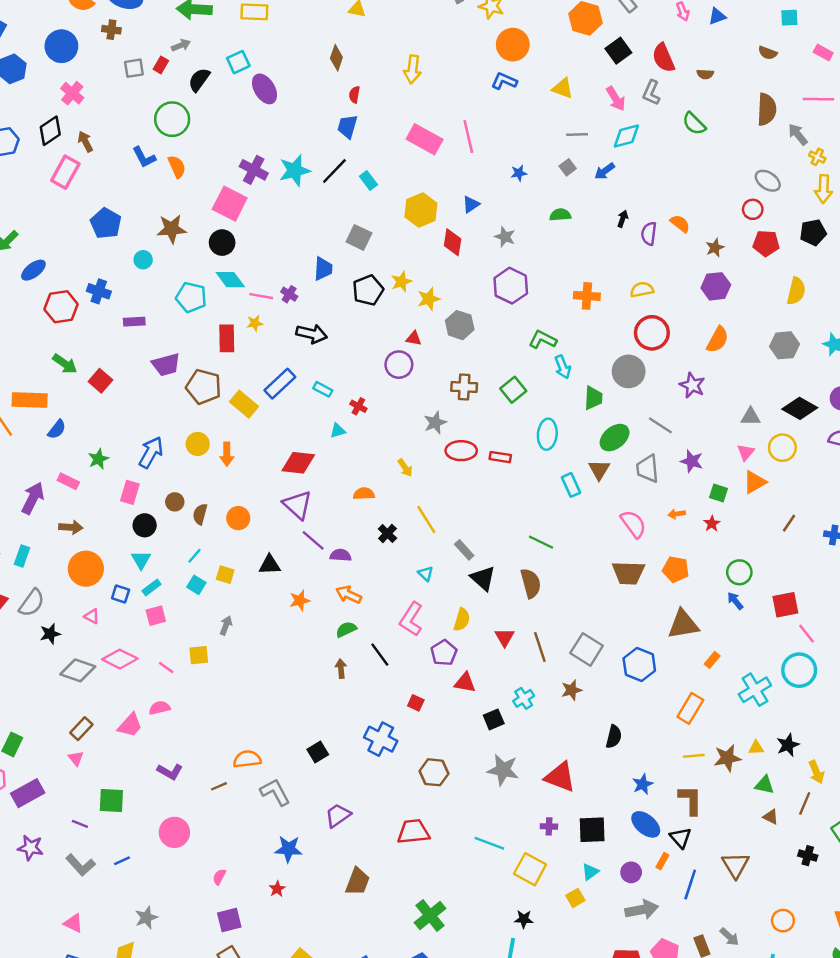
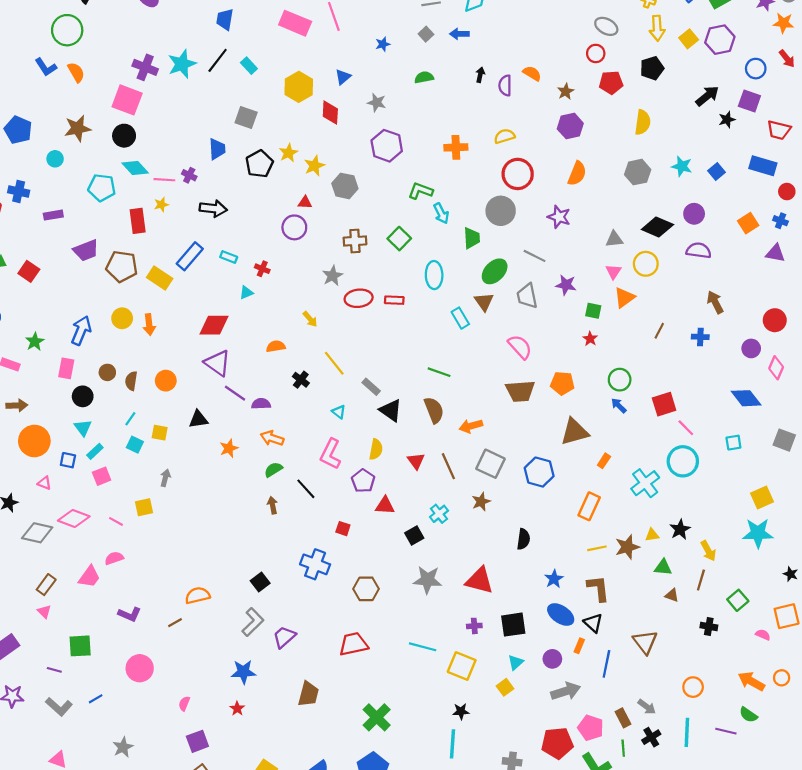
blue arrow: (605, 171) -> (459, 34), turned 42
orange arrow: (677, 514) -> (471, 426), moved, size x1.5
gray L-shape: (275, 792) -> (253, 622), moved, turned 80

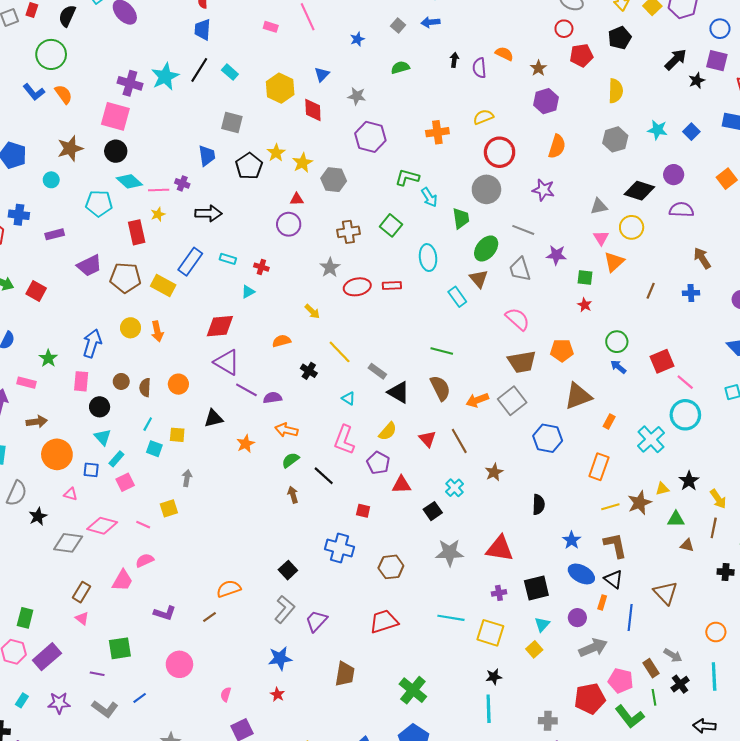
pink rectangle: (295, 23) -> (271, 27), size x0.5
yellow semicircle: (376, 449) -> (388, 431), turned 36
gray square: (490, 464) -> (512, 401), moved, turned 32

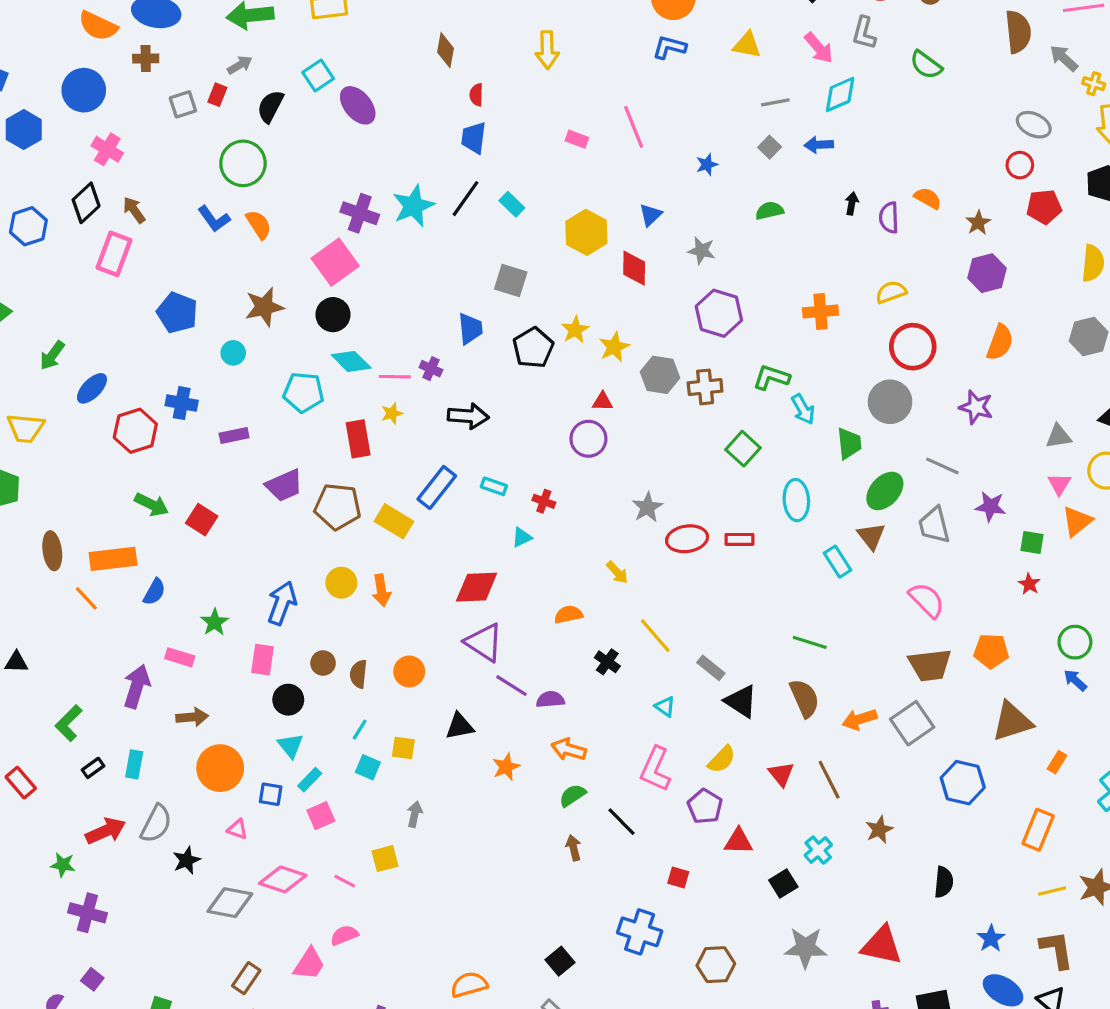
pink square: (115, 116) -> (335, 262), turned 36
brown cross: (348, 232) -> (705, 387), moved

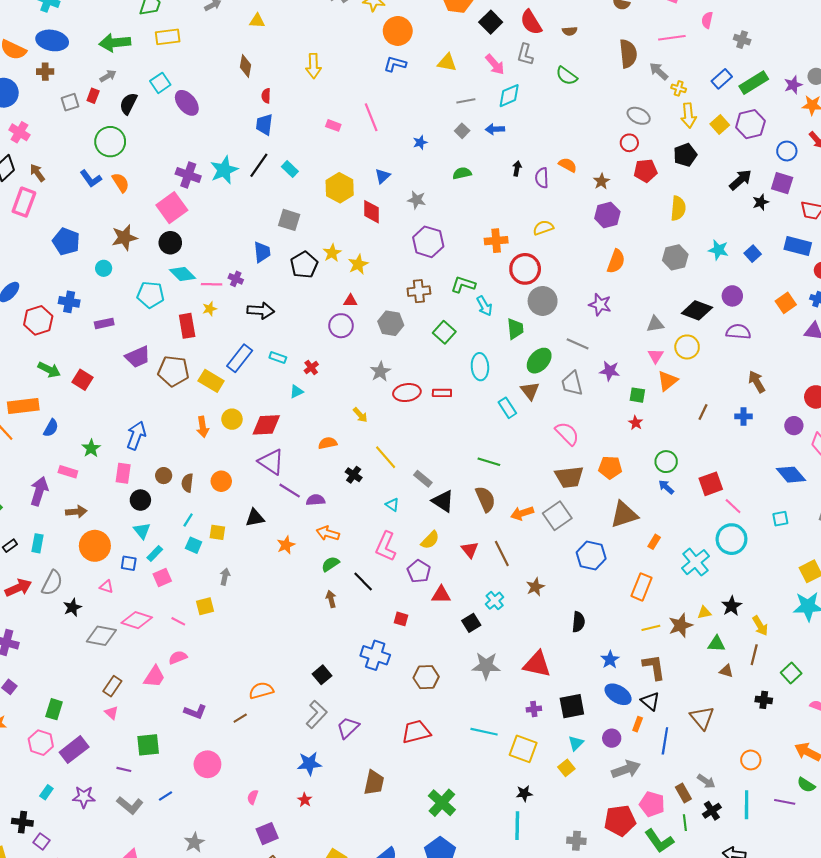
red circle: (913, 347) -> (525, 269), moved
gray hexagon: (660, 375) -> (391, 323), moved
red cross: (544, 501) -> (311, 367), turned 32
yellow circle: (341, 583) -> (232, 419), moved

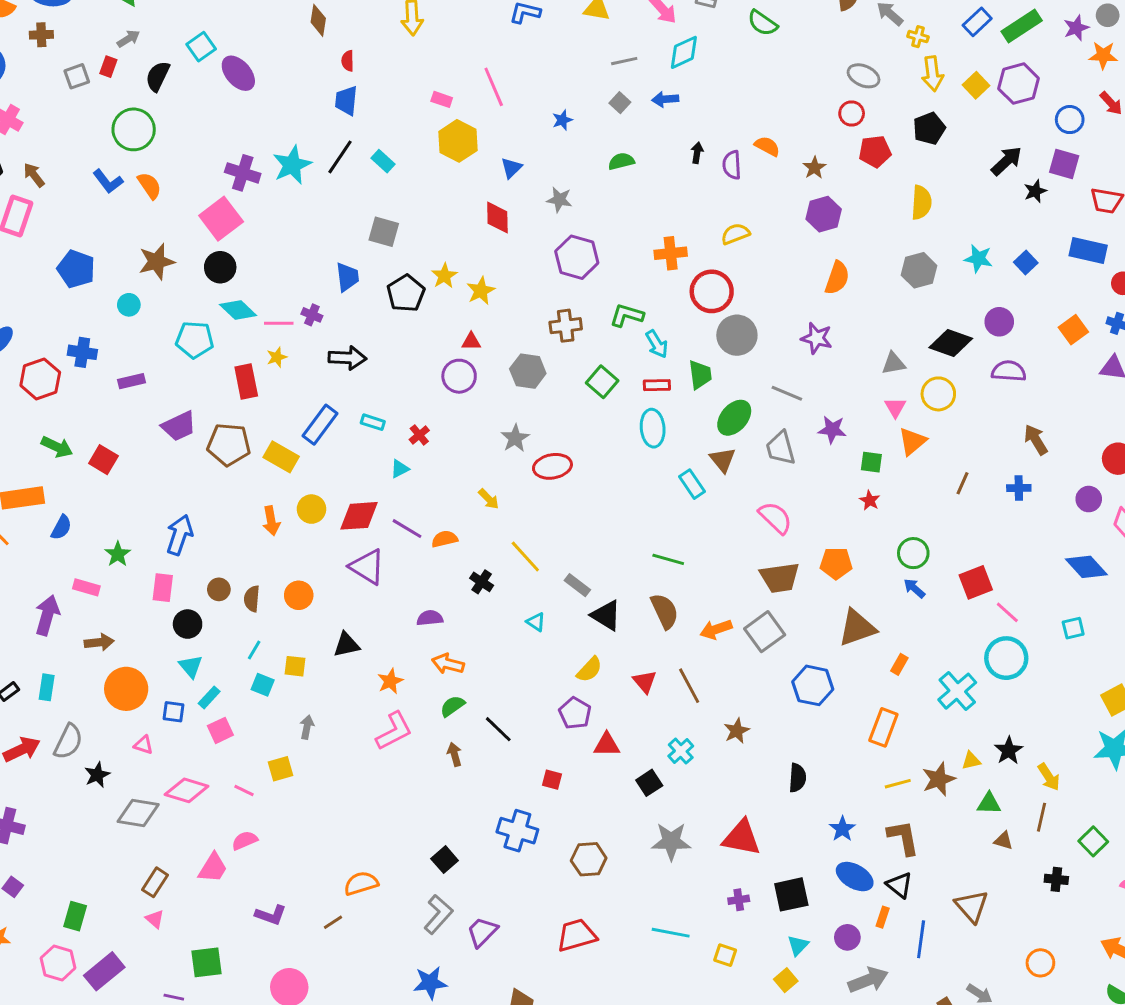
yellow hexagon: (340, 188) -> (458, 141), moved
red rectangle: (442, 393) -> (657, 385), moved
purple line: (290, 491) -> (407, 529), moved
pink L-shape: (386, 546) -> (394, 731), moved, turned -140
yellow square: (523, 749) -> (725, 955), size x0.6

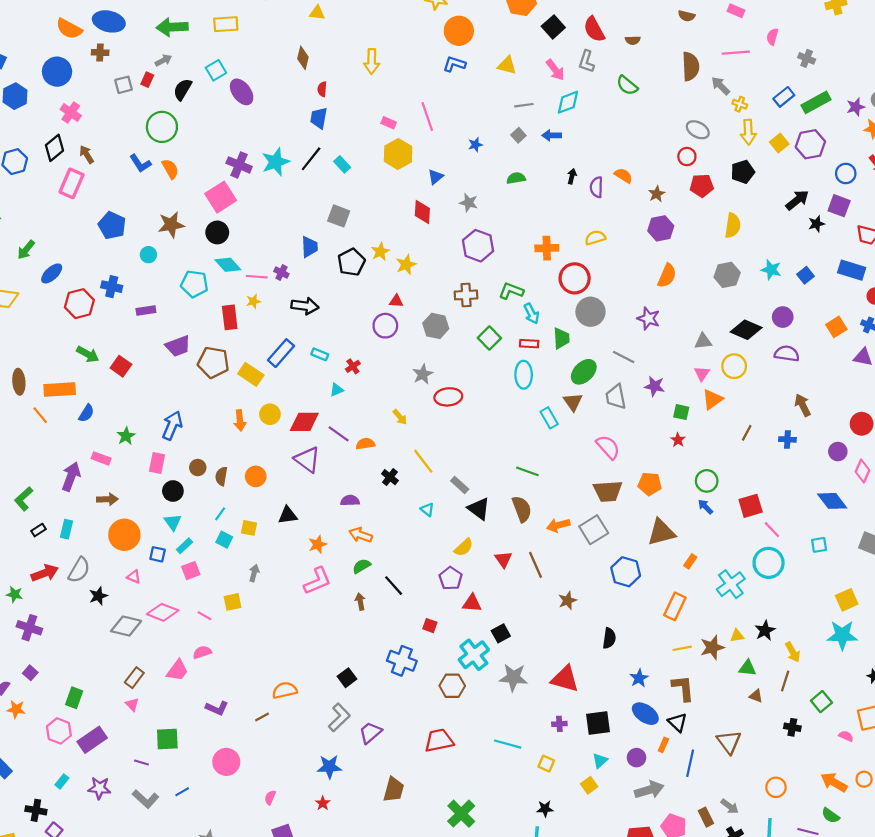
cyan cross: (681, 751) -> (474, 655), moved, size x1.6

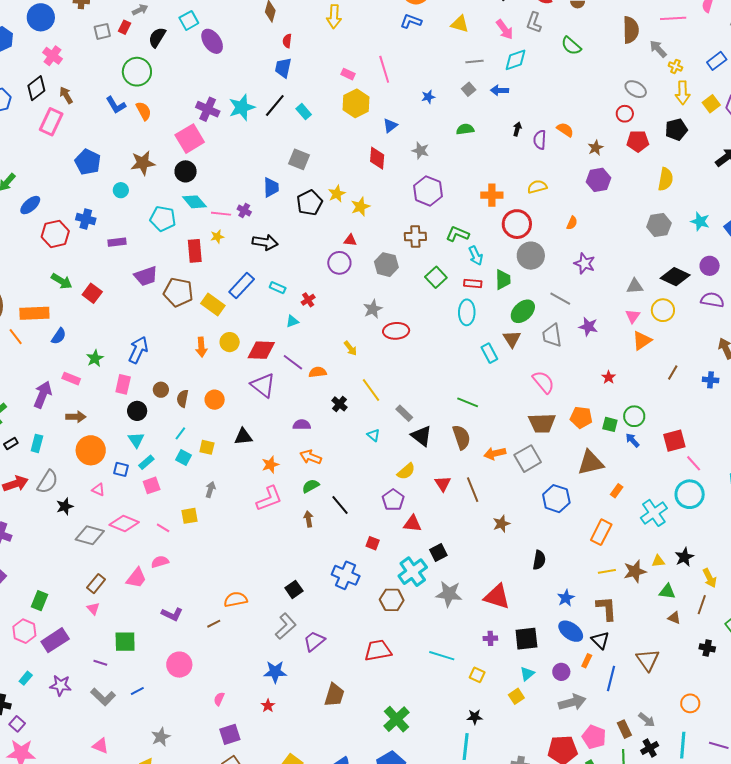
orange semicircle: (667, 276) -> (572, 223), moved, size x0.6
green square: (681, 412) -> (610, 424), moved

